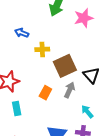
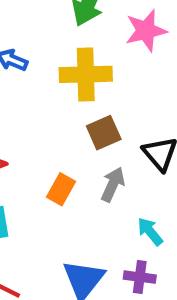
yellow cross: (42, 49) -> (86, 74), moved, size x1.6
brown square: (65, 66) -> (104, 133), size x0.7

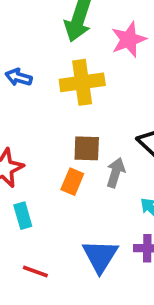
brown square: (104, 133) -> (87, 148), moved, turned 32

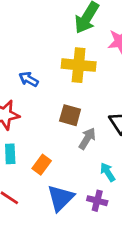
blue arrow: (19, 77) -> (29, 79), moved
orange rectangle: (72, 182) -> (42, 165), moved

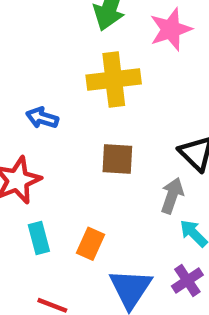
gray arrow: (87, 139) -> (172, 196), moved
purple cross: (97, 201) -> (187, 281), turned -36

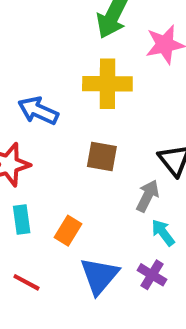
blue arrow: (42, 118) -> (38, 111), size x1.4
purple cross: (187, 281) -> (152, 275), turned -32

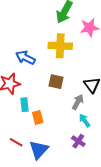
cyan rectangle: (22, 220) -> (24, 105), moved
orange rectangle: (68, 231) -> (38, 118), turned -48
blue triangle: (99, 276) -> (39, 150), moved

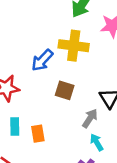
blue arrow: (25, 58) -> (42, 60), moved, turned -78
cyan rectangle: (24, 105) -> (15, 126), moved

